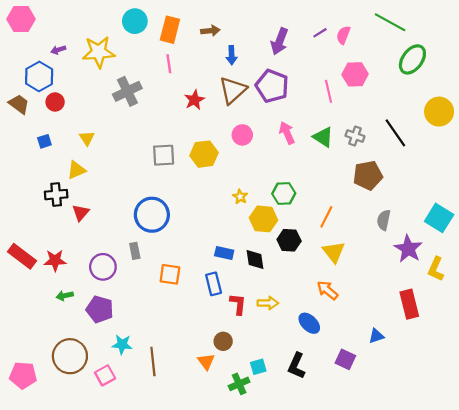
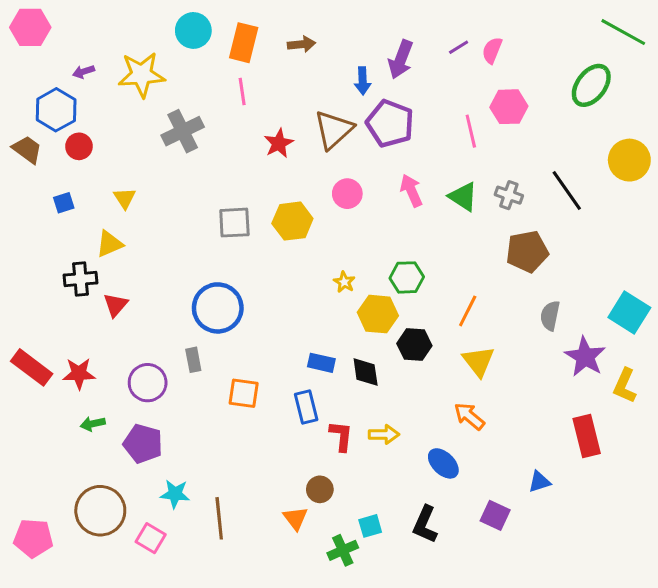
green line: (390, 22) -> (623, 32), moved
blue arrow: (232, 55) -> (363, 81), moved
pink square: (105, 375) -> (151, 538), turned -30

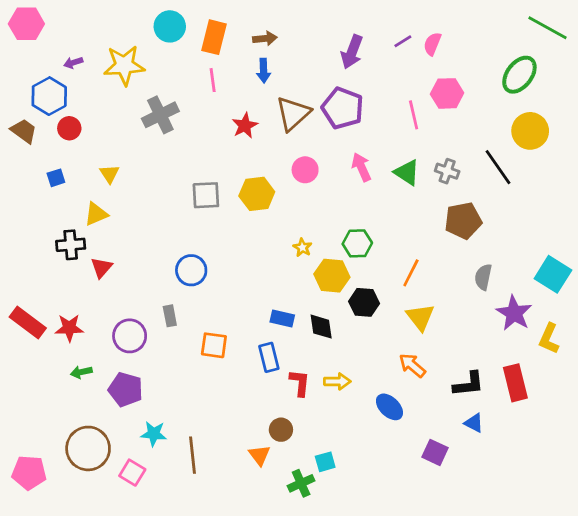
blue arrow: (363, 81) -> (264, 71), moved
yellow circle: (629, 160) -> (530, 131), moved
blue circle: (218, 308) -> (191, 270), size x0.7
blue triangle: (539, 482) -> (474, 423), turned 45
black L-shape: (425, 524) -> (469, 384), moved, turned -120

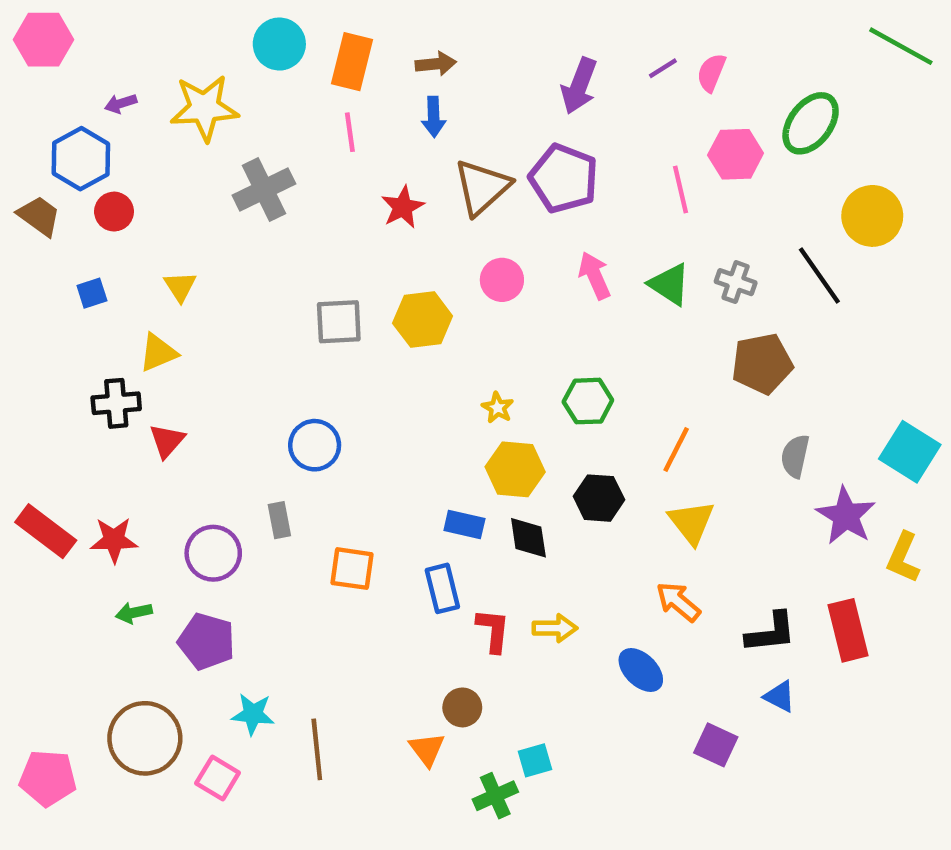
green ellipse: (519, 75) -> (811, 123), moved
yellow hexagon: (332, 276) -> (515, 469), moved

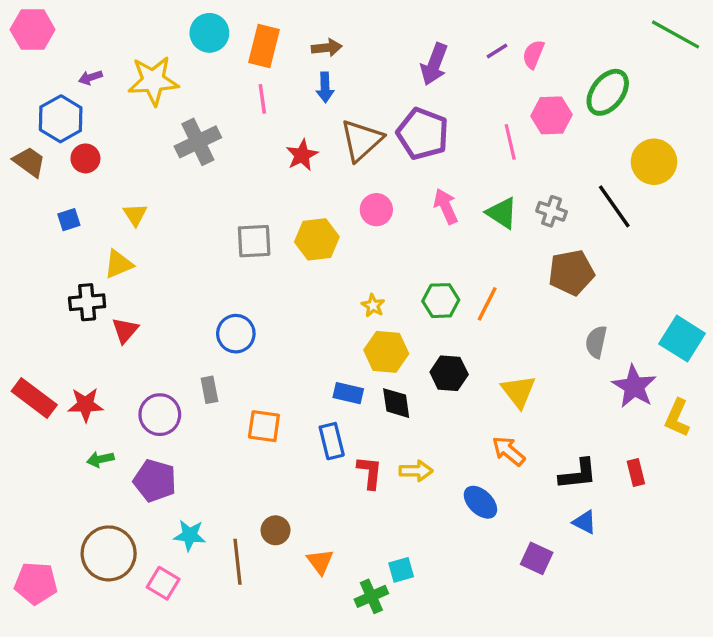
orange line: (676, 450) -> (487, 304), moved
red rectangle: (848, 630) -> (636, 472), size x0.6
brown circle: (462, 707) -> (276, 530), moved

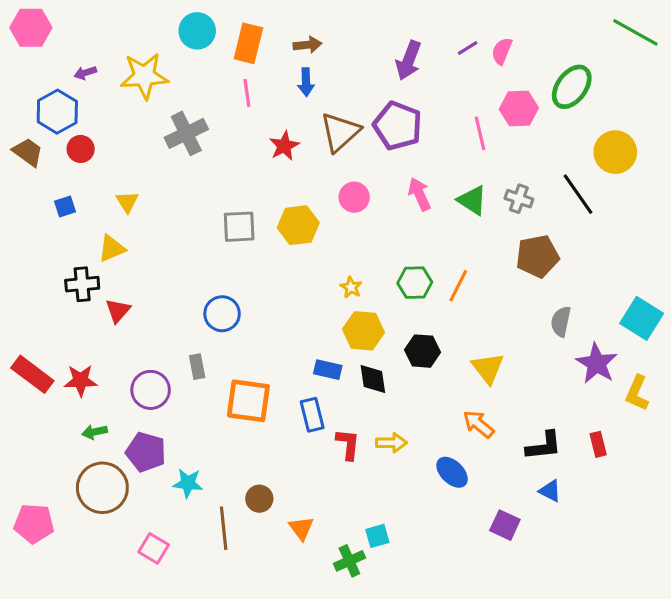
orange square: (264, 426) -> (248, 401), size x1.4
cyan star: (190, 535) -> (188, 483), moved
brown circle: (109, 553) -> (102, 488), moved
pink pentagon: (36, 583) -> (34, 524), moved

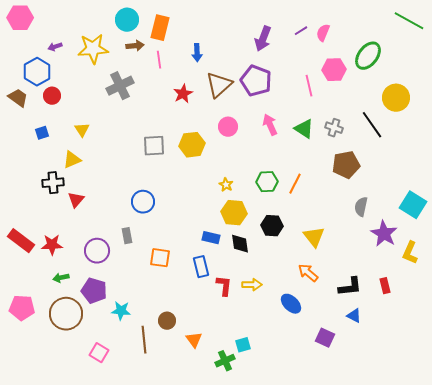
brown arrow: (308, 45) -> (135, 46), moved
orange square: (248, 401) -> (160, 258), size x0.7
pink pentagon: (34, 524) -> (22, 308), moved

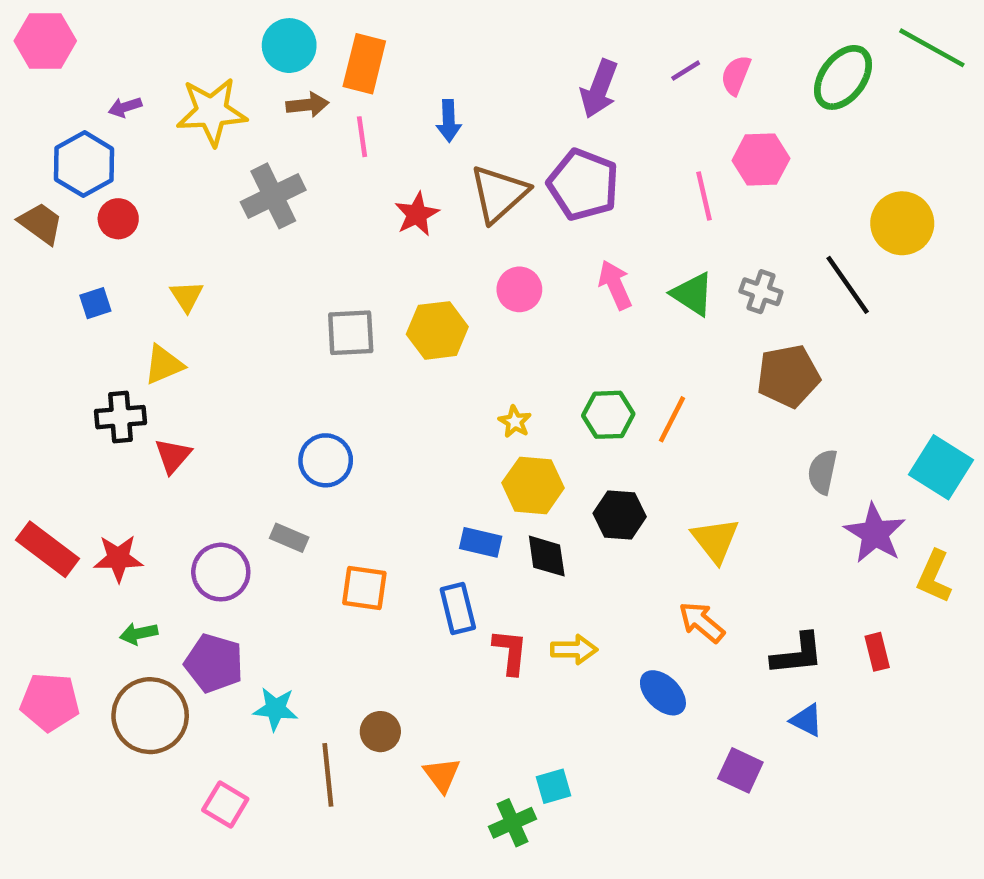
green ellipse: (368, 56) -> (843, 77), moved
gray rectangle: (127, 236) -> (289, 538), turned -56

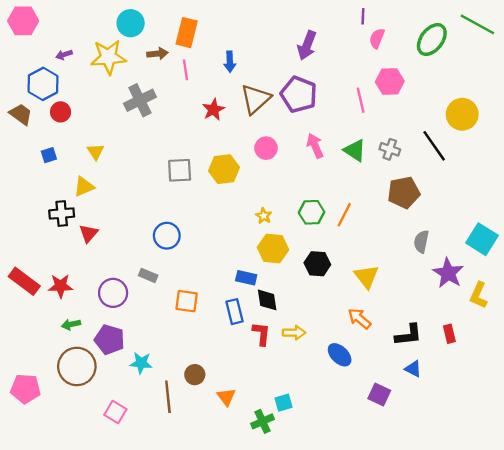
cyan circle: (289, 46) -> (131, 23), moved
purple line: (686, 71) -> (363, 16), moved, turned -56
black diamond: (547, 556) -> (267, 300), moved
pink pentagon: (50, 702) -> (25, 389), moved

